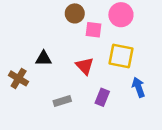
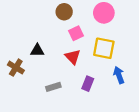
pink square: (93, 30) -> (76, 33), moved, turned -32

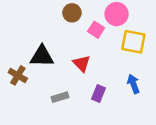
pink square: (76, 33) -> (96, 30), moved, turned -32
yellow square: (104, 48) -> (133, 42), moved
black triangle: (37, 50) -> (42, 56), size x1.5

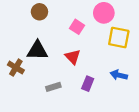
brown circle: (72, 13) -> (39, 12), moved
pink square: (96, 30) -> (77, 27), moved
blue arrow: (133, 84) -> (119, 75), turned -56

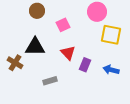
pink square: (77, 27) -> (63, 25), moved, turned 32
purple rectangle: (88, 84) -> (85, 65), moved

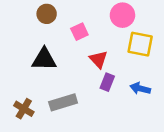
red triangle: (68, 53) -> (98, 59), moved
brown cross: (15, 63) -> (24, 109), moved
gray rectangle: (50, 81) -> (63, 102), size x1.5

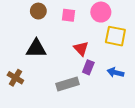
pink square: (79, 32) -> (69, 15), moved, turned 32
gray rectangle: (63, 102) -> (68, 84), moved
brown cross: (24, 109) -> (15, 78), moved

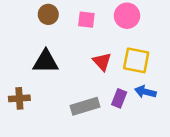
yellow square: (115, 36) -> (136, 60), moved
purple rectangle: (88, 67) -> (119, 98), moved
brown cross: (15, 78) -> (19, 98), turned -35

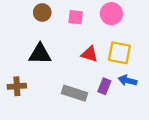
red triangle: (102, 62) -> (89, 54), turned -30
gray rectangle: (85, 106) -> (74, 93), turned 35

